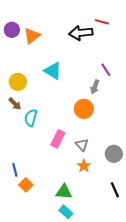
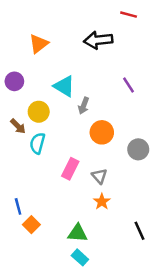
red line: (102, 22) -> (129, 15), moved
purple circle: (12, 30) -> (14, 81), moved
yellow circle: (18, 82) -> (39, 112), moved
gray arrow: (95, 87) -> (84, 106), moved
gray circle: (114, 154) -> (138, 149), moved

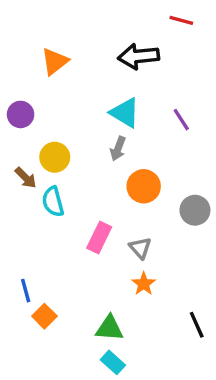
cyan triangle: (64, 86) -> (125, 113), moved
cyan semicircle: (37, 143) -> (53, 202), turned -30

